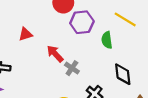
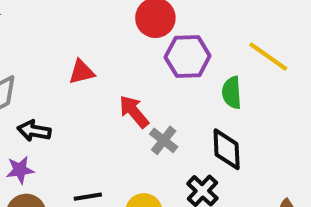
black diamond: (123, 74) -> (227, 149), moved

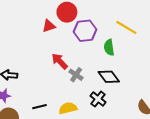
red triangle: (82, 72) -> (49, 26), moved
black diamond: (227, 149) -> (109, 77), turned -30

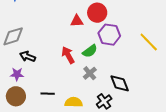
green semicircle: (109, 47) -> (90, 51), moved, turned -133
red arrow: (60, 61) -> (68, 55), moved

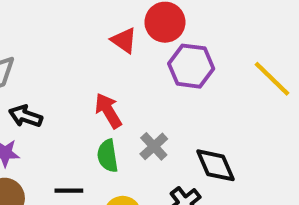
red triangle: (77, 21) -> (124, 40), turned 40
green semicircle: (90, 51) -> (108, 156), moved, turned 119

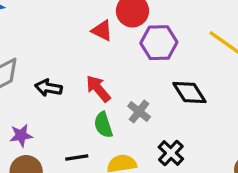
black arrow: (25, 116) -> (49, 88), moved
black diamond: (215, 165) -> (189, 92), moved

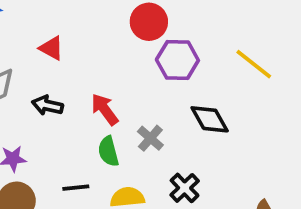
red triangle: (102, 31) -> (51, 48), moved

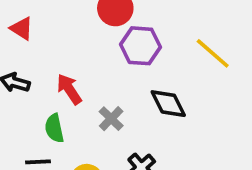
green semicircle: (108, 151) -> (54, 128), moved

